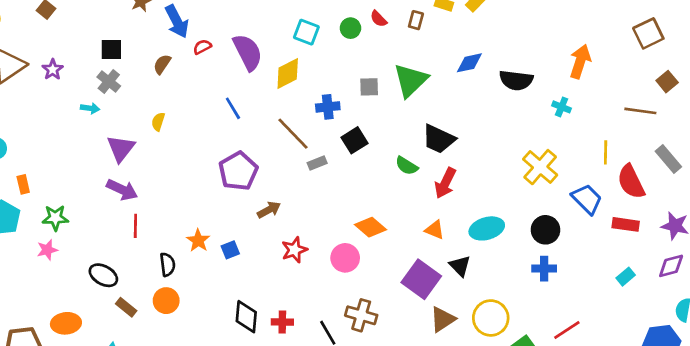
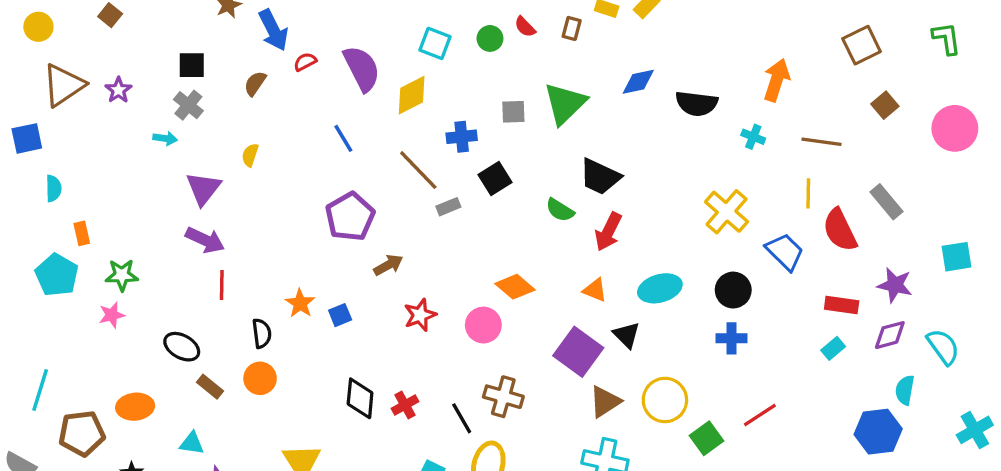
brown line: (640, 111) -> (822, 142), moved
red rectangle: (626, 224) -> (842, 305), moved
red cross: (282, 322) -> (405, 405), turned -30

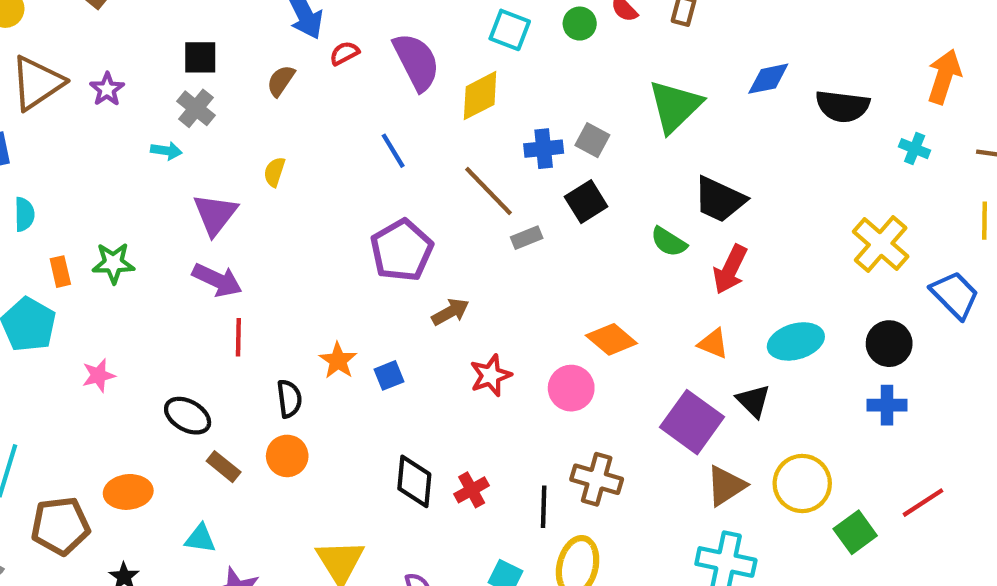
gray square: (513, 112) -> (592, 140), moved, turned 30
green star: (122, 275) -> (113, 263), moved
black line: (462, 418) -> (544, 507), turned 32

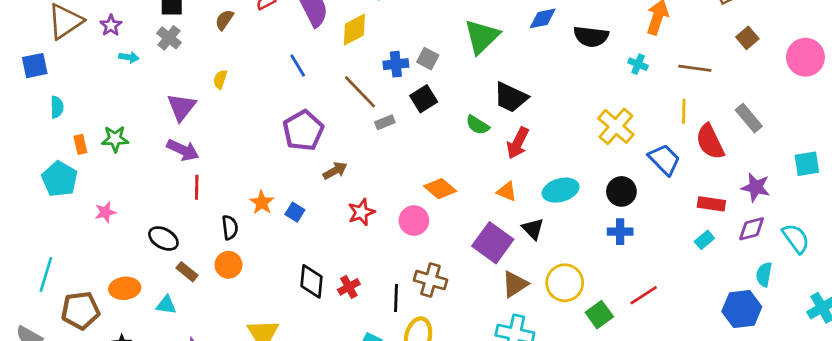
cyan arrow: (166, 151) -> (129, 57), moved
blue square: (389, 375) -> (295, 212), turned -36
cyan triangle: (200, 539) -> (166, 305), moved

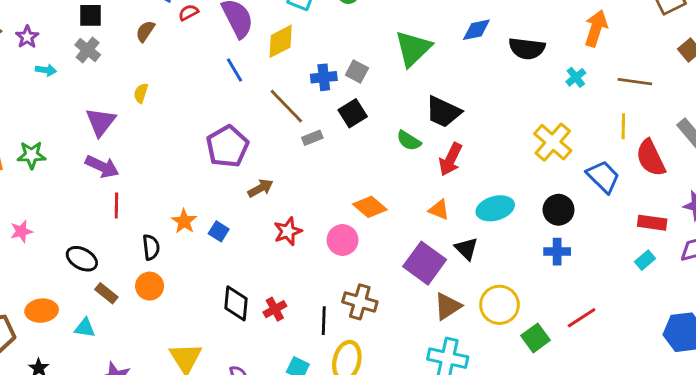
cyan cross: (638, 64) -> (576, 77), turned 30
blue line: (298, 66) -> (235, 70), moved

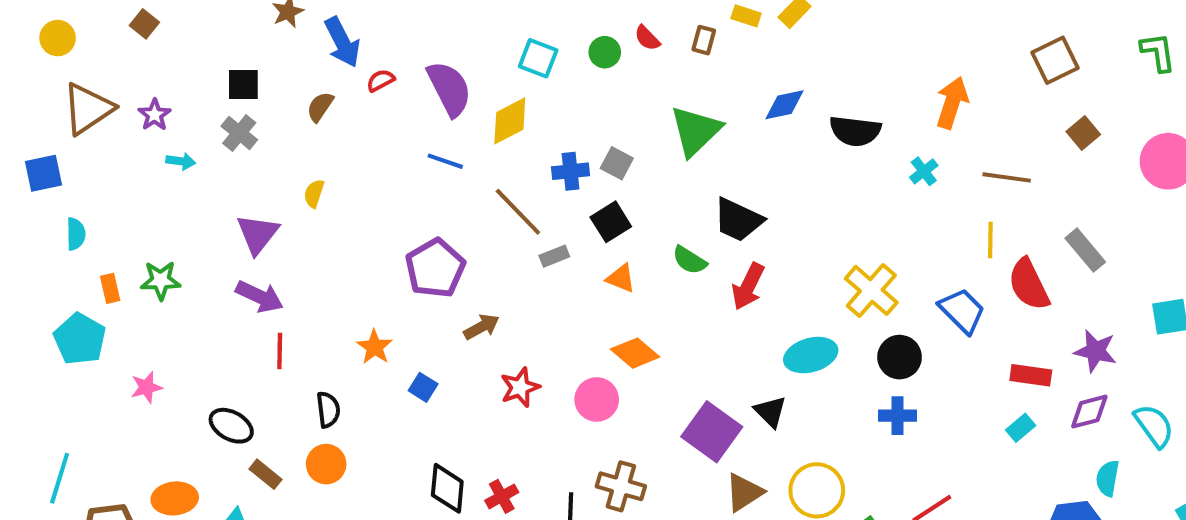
blue line: (235, 70) -> (445, 161), turned -40
yellow cross: (553, 142) -> (871, 290), moved
orange triangle: (439, 210) -> (621, 278), moved
orange star: (184, 221) -> (375, 347), moved

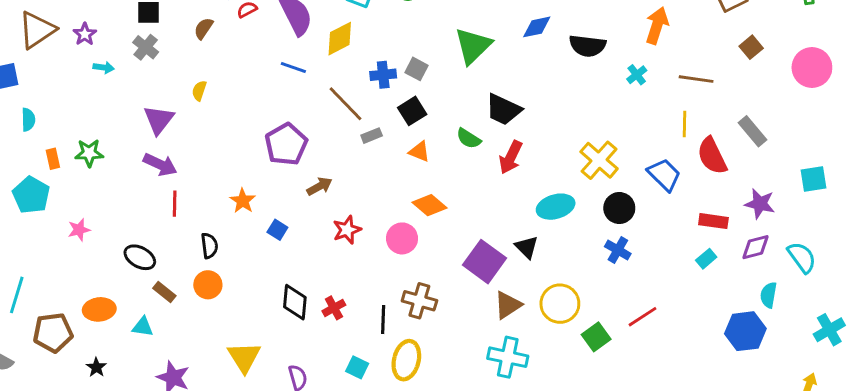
blue cross: (898, 416) -> (618, 250), turned 30

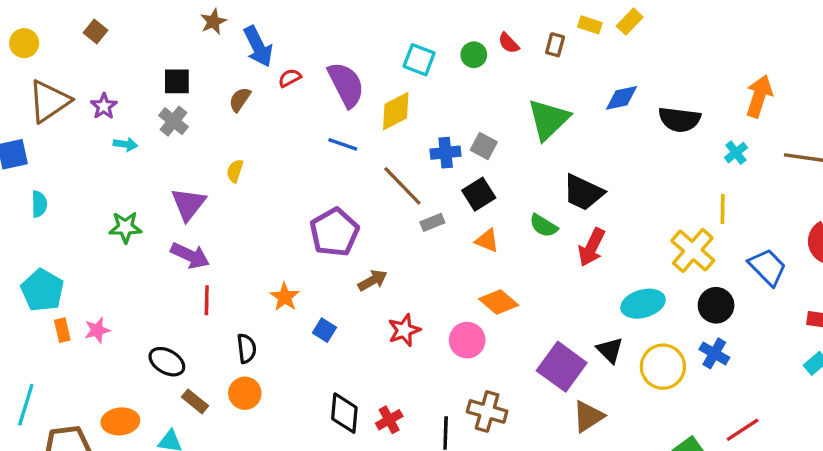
yellow line: (684, 124) -> (723, 209), moved
green star: (89, 153) -> (125, 227), moved
orange rectangle: (53, 159) -> (62, 330), moved
yellow circle: (560, 304) -> (663, 367), moved

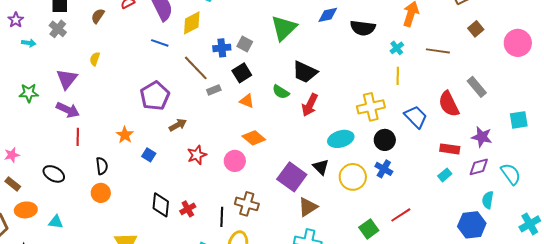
yellow line: (723, 209) -> (398, 76), moved
yellow cross: (693, 251) -> (371, 107), turned 36
brown rectangle: (195, 401) -> (13, 184), moved

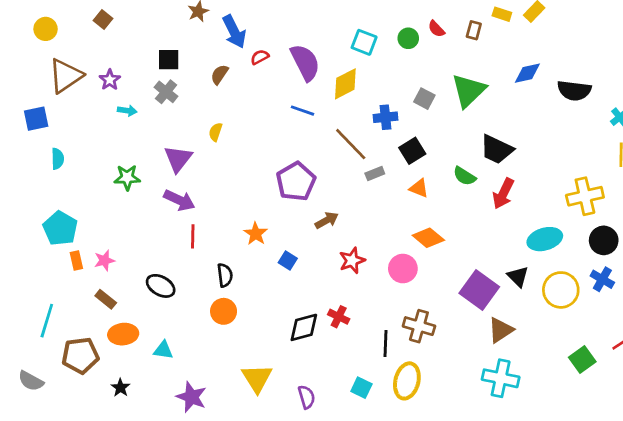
gray square: (245, 44) -> (424, 99), moved
black diamond: (161, 205) -> (304, 327), turned 70
red cross: (188, 209) -> (339, 317), moved, turned -35

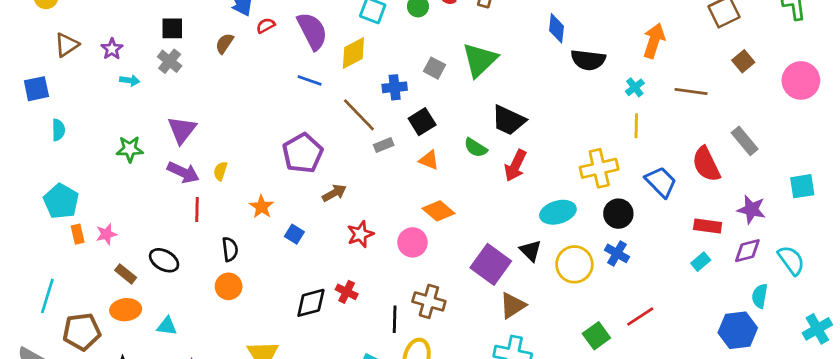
blue diamond: (527, 73) -> (557, 28), moved, turned -72
brown triangle: (66, 76) -> (67, 45), size x0.7
yellow semicircle: (216, 132) -> (220, 171), moved
brown rectangle: (106, 299) -> (126, 274), moved

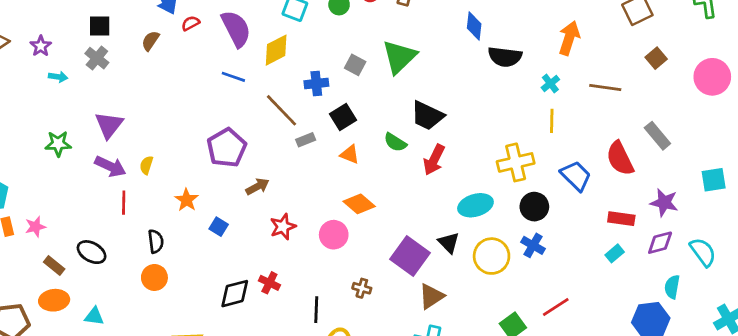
brown cross: (429, 301) -> (362, 288), moved, size x0.6

